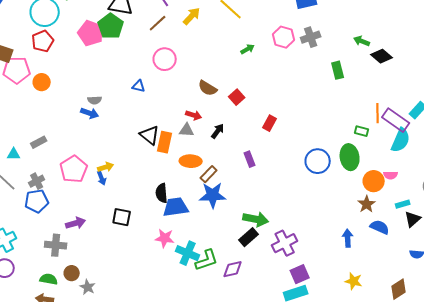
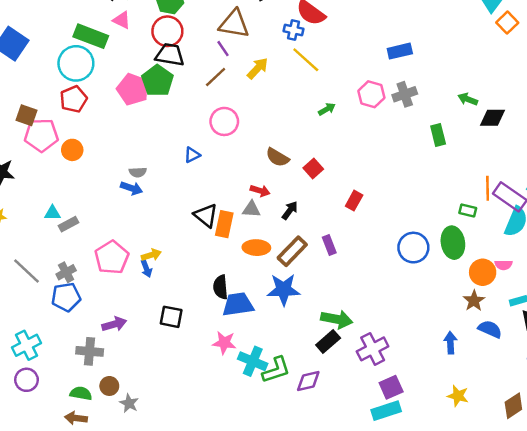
black diamond: (382, 56) -> (492, 118), turned -40
blue triangle: (139, 86) -> (192, 155), turned -40
cyan triangle: (14, 154) -> (52, 213), moved
brown rectangle: (209, 174) -> (292, 251), moved, size x1.4

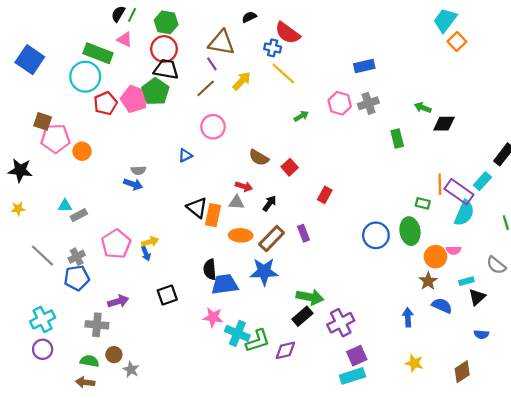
red pentagon: (73, 99) -> (105, 103), moved
black square: (171, 317) -> (167, 295), turned -30

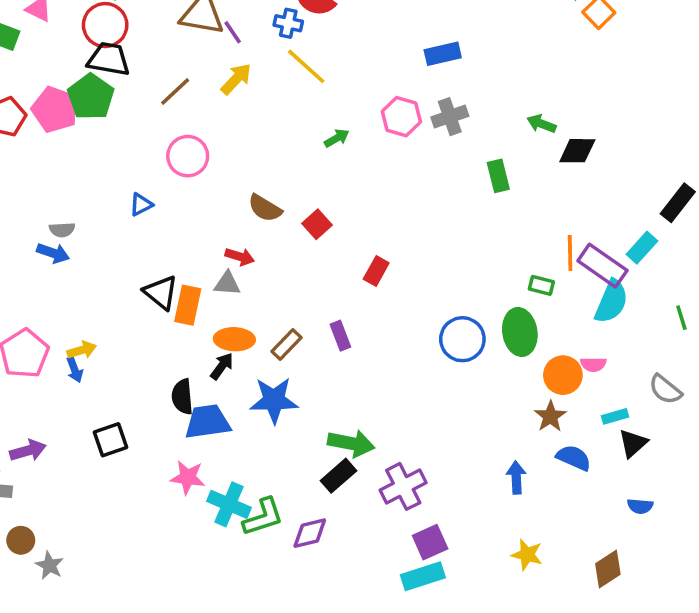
purple line: (212, 64) -> (233, 32), moved
black arrow: (269, 203) -> (222, 366), moved
brown rectangle: (272, 239) -> (286, 345), size x0.7

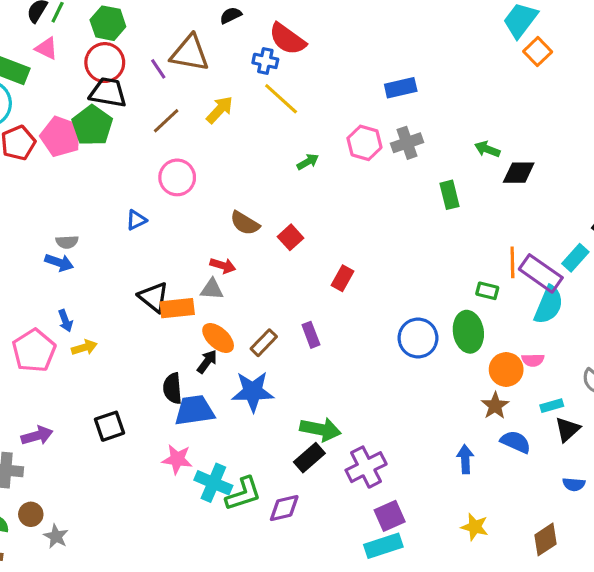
purple line: (233, 32) -> (158, 69), moved
orange rectangle: (188, 305) -> (177, 308), turned 72
orange ellipse: (234, 339) -> (218, 338), turned 40
blue arrow: (75, 370) -> (65, 321), moved

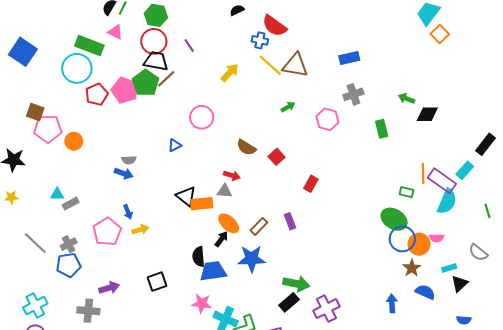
brown triangle: (190, 53) -> (295, 65), moved
brown line: (166, 121) -> (166, 79), moved
pink hexagon: (364, 143) -> (327, 119), moved
green ellipse: (468, 332) -> (394, 219), turned -50
blue circle: (418, 338) -> (402, 239), moved

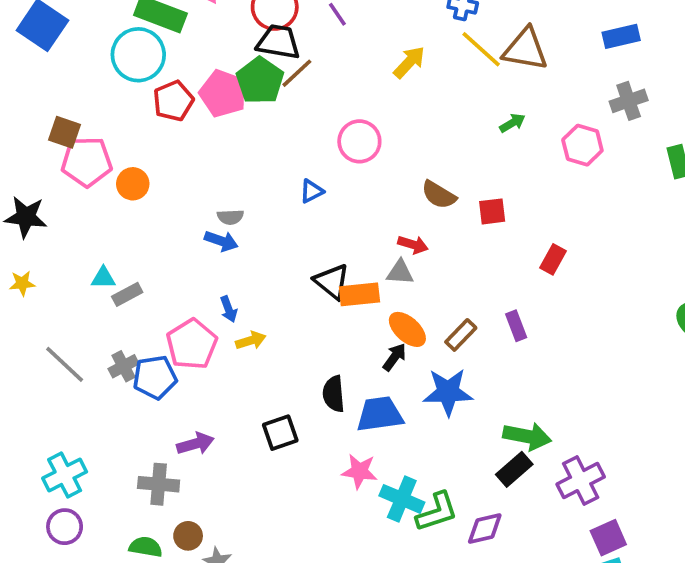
red square: (277, 157) -> (492, 211), turned 35
black semicircle: (199, 257) -> (334, 394), moved
blue pentagon: (69, 265) -> (155, 377), moved

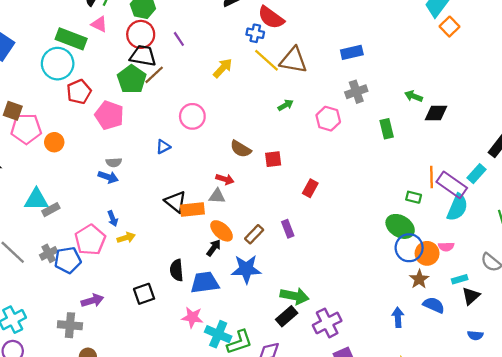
pink pentagon: (223, 93) -> (109, 115), moved
cyan triangle: (103, 278) -> (36, 199), size x1.6

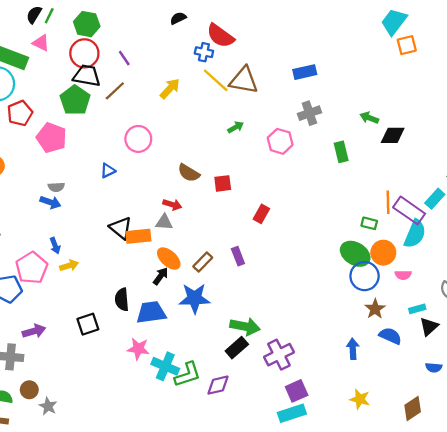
orange square: (449, 27) -> (407, 45), turned 30
brown line: (154, 75) -> (115, 91), moved
orange circle: (427, 253) -> (383, 253), moved

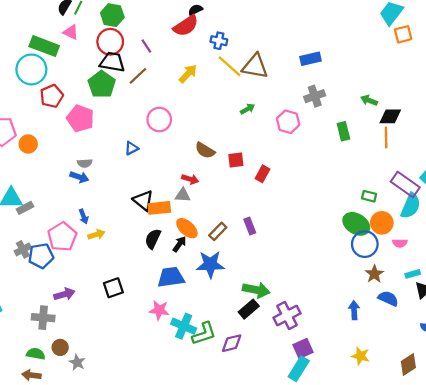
red semicircle: (220, 36) -> (186, 26), moved, turned -70
orange line: (388, 202) -> (386, 138), moved
red rectangle: (261, 214) -> (263, 174), moved
black semicircle: (122, 300) -> (153, 239), moved, turned 30
cyan rectangle: (292, 413) -> (299, 369), turned -40

